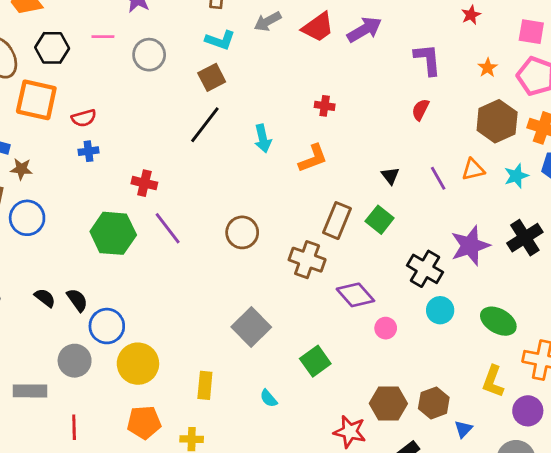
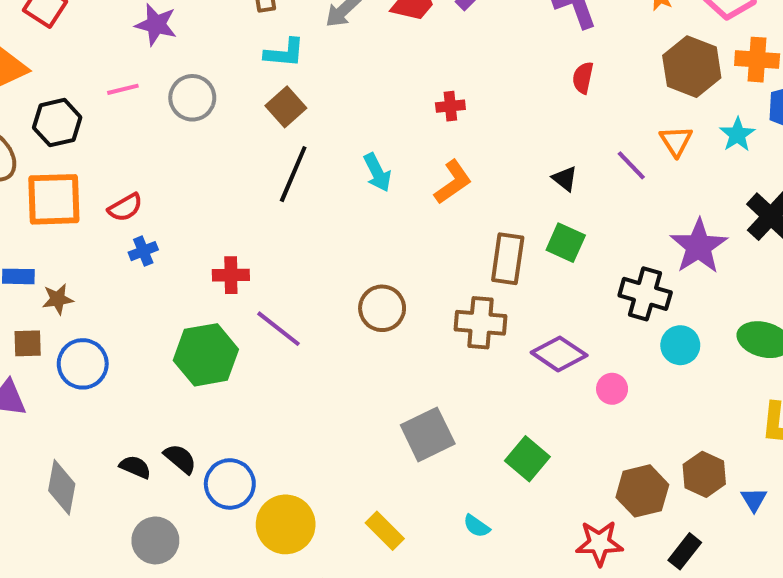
orange triangle: (473, 169) -> (676, 141), turned -35
gray square: (251, 327) -> (428, 434), turned 33
gray circle: (75, 361) -> (155, 540), moved
yellow rectangle: (205, 385) -> (385, 531), turned -36

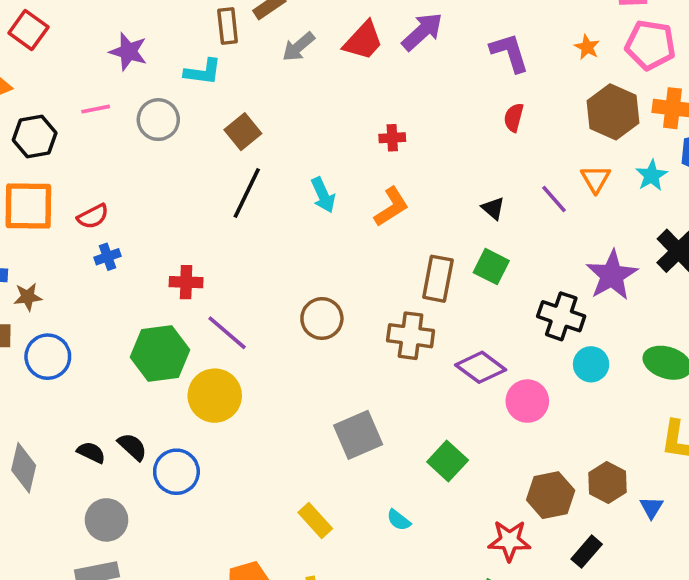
cyan L-shape: (284, 53) -> (203, 72), moved
pink circle: (612, 389) -> (527, 401), size x1.5
yellow circle: (286, 524) -> (215, 396), moved

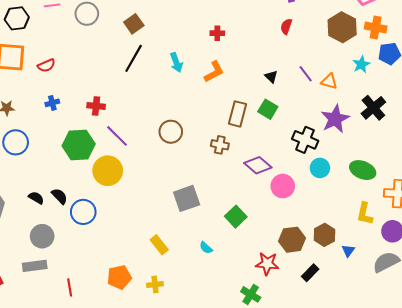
orange triangle: (596, 179) -> (329, 81), moved, turned -48
blue cross: (107, 257) -> (52, 103), moved
brown cross: (411, 336) -> (220, 145), size x0.7

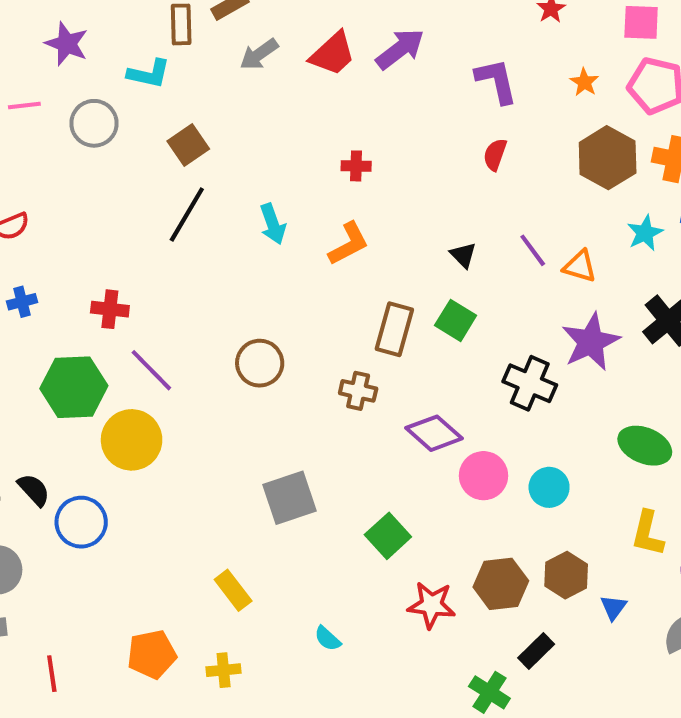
cyan circle: (320, 168) -> (549, 487), moved
cyan semicircle: (206, 248) -> (328, 639), moved
red star: (267, 264) -> (431, 605), moved
green cross: (251, 294) -> (489, 692), moved

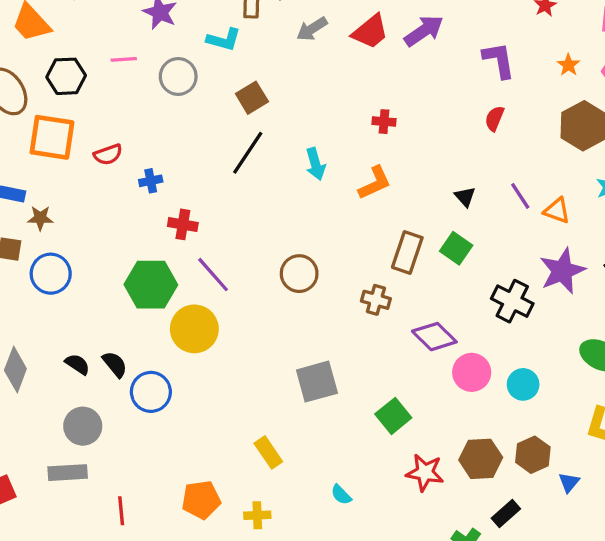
blue cross: (22, 302) -> (151, 181), moved

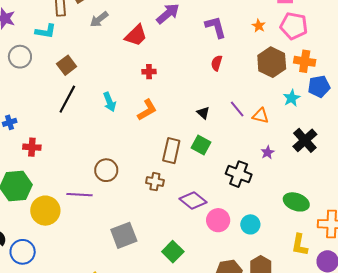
red trapezoid: (370, 32) -> (136, 35), moved
purple star: (562, 271) -> (268, 152), size x0.5
purple line: (213, 275) -> (80, 195), moved, turned -40

